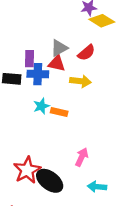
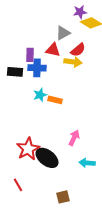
gray triangle: (59, 48) -> (63, 33), moved
red triangle: (57, 63) -> (53, 50), moved
yellow arrow: (80, 81) -> (73, 62), moved

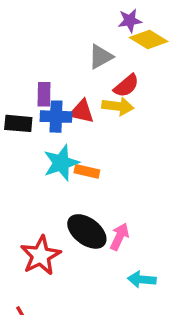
red triangle: (53, 50) -> (82, 111), moved
cyan star: (40, 95) -> (61, 163), size x1.5
black ellipse: (47, 158) -> (87, 231), moved

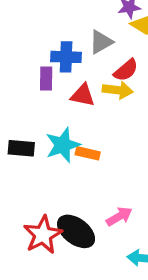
blue cross: (56, 117) -> (66, 57), moved
black rectangle: (18, 123) -> (21, 148), moved
black ellipse: (87, 231) -> (76, 231), moved
pink arrow: (119, 237) -> (119, 216), turned 35

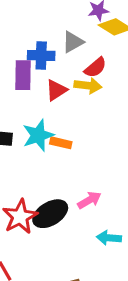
purple rectangle: (46, 79) -> (23, 75), size x1.4
red triangle: (83, 95) -> (56, 90), turned -45
black ellipse: (76, 231) -> (50, 214), turned -68

